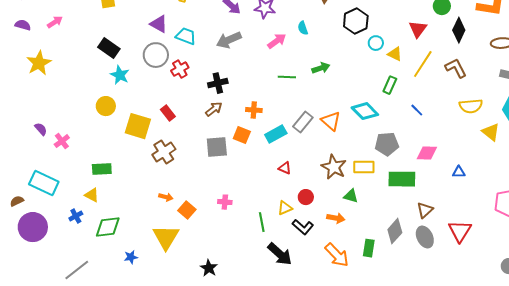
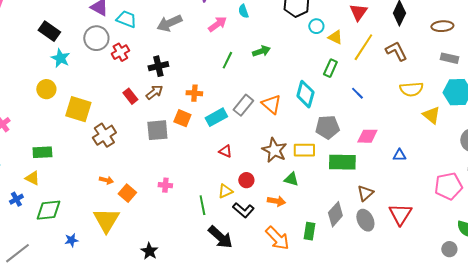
green line: (287, 77) -> (227, 60), turned -66
cyan diamond: (365, 111) -> (305, 94), turned 60
red rectangle: (168, 113) -> (130, 96), moved

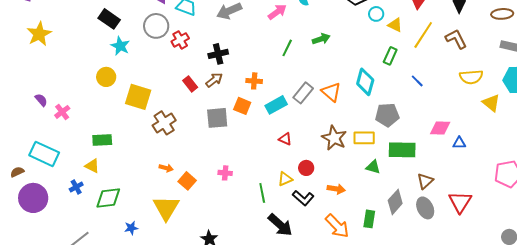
pink diamond: (367, 136) -> (440, 128), moved
green triangle: (291, 179) -> (373, 167), moved

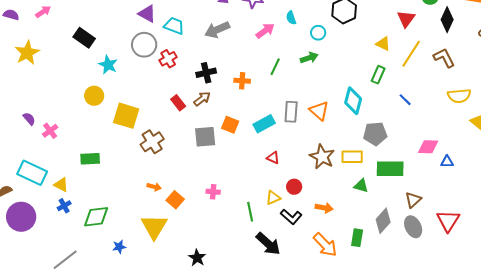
cyan circle: (376, 14) -> (318, 33), moved
black rectangle: (109, 19) -> (84, 38), moved
orange cross: (254, 81) -> (242, 81), moved
gray rectangle: (303, 93) -> (291, 112), turned -35
yellow triangle: (92, 166) -> (61, 185), moved

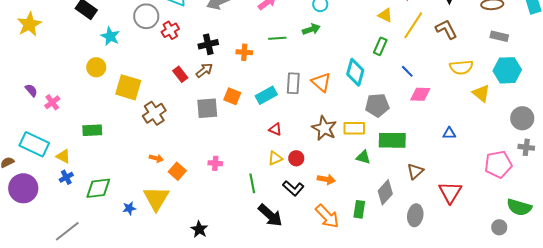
green line: (275, 67) -> (277, 38), turned 60
pink diamond: (428, 147) -> (420, 94), moved
yellow triangle: (273, 198) -> (275, 158), moved
gray ellipse: (413, 227) -> (415, 215), moved, turned 35
blue star: (119, 247) -> (129, 208), moved

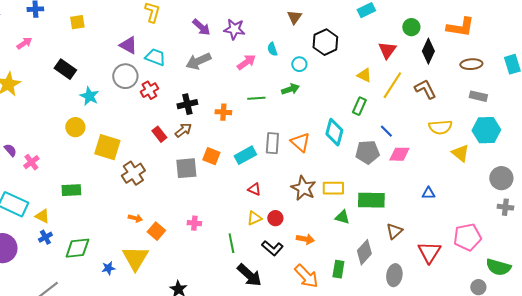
gray pentagon: (377, 105) -> (367, 152), moved
pink pentagon: (498, 164) -> (467, 237), moved

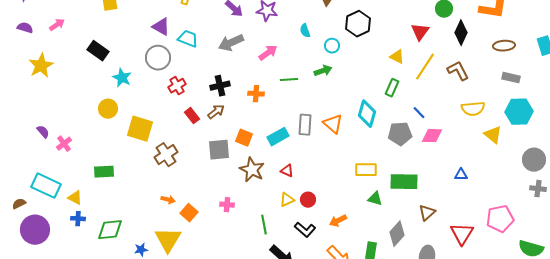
pink arrow: (246, 62) -> (268, 53), moved
red cross: (149, 90) -> (177, 86), moved
brown star: (303, 188) -> (252, 170), moved
blue cross: (45, 237) -> (78, 219), turned 32
orange arrow: (305, 239) -> (338, 221), turned 144

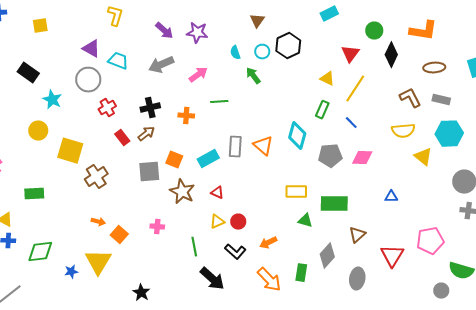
cyan circle: (332, 46) -> (262, 52), moved
green arrow: (323, 71) -> (253, 76), moved, turned -108
brown L-shape: (458, 71) -> (410, 98), moved
blue line: (419, 113) -> (351, 123), moved

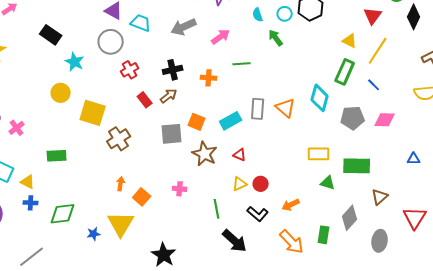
green rectangle: (322, 110) -> (345, 72), size x1.4
orange arrow: (98, 222) -> (121, 184), turned -96
black star: (141, 293) -> (164, 255), size x1.4

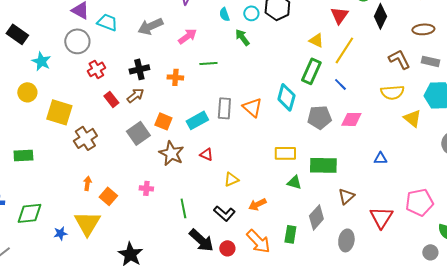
gray square: (172, 134) -> (138, 133), turned -30
yellow triangle: (240, 184) -> (231, 179), moved
red circle: (261, 184) -> (227, 248), moved

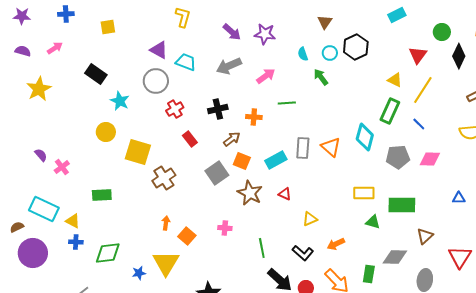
brown arrow: (135, 95) -> (232, 139), moved
gray diamond: (316, 217) -> (395, 257), turned 50

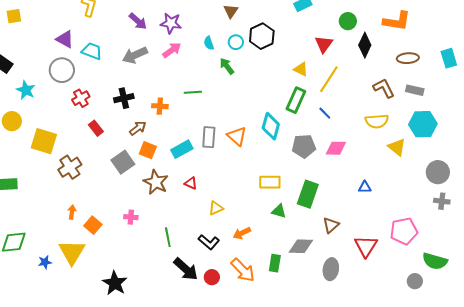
pink arrow: (266, 76) -> (172, 50), moved
green rectangle: (402, 205) -> (308, 194), turned -72

